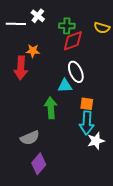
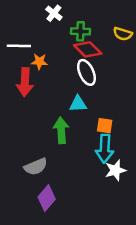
white cross: (38, 16) -> (54, 13), moved
white line: (16, 24) -> (19, 46), moved
red diamond: (73, 41) -> (88, 49), turned 65
white ellipse: (76, 72) -> (86, 72), moved

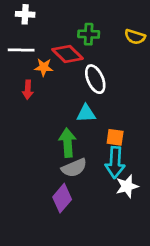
white cross: (54, 13) -> (25, 14), moved, turned -35
red diamond: (88, 49) -> (67, 54), moved
red arrow: (25, 82) -> (28, 90), size x0.6
gray semicircle: (36, 167) -> (74, 168), moved
purple diamond: (47, 198) -> (62, 198), moved

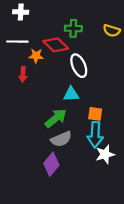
green arrow: (67, 143) -> (56, 118), turned 55

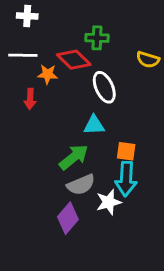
yellow semicircle: (112, 31) -> (148, 60), moved
white star: (105, 154) -> (109, 202), moved

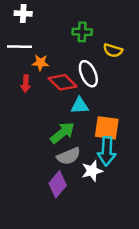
red diamond: (74, 60) -> (63, 82), moved
yellow semicircle: (148, 60) -> (113, 50), moved
orange square: (126, 151) -> (107, 128), size x1.5

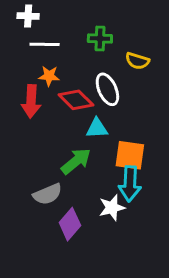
white line: (19, 47) -> (45, 44), moved
red arrow: (26, 84) -> (31, 101), size x1.5
gray semicircle: (69, 156) -> (48, 194), moved

